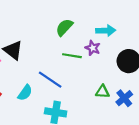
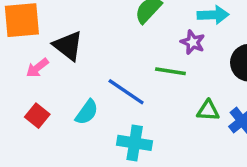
green line: (72, 56) -> (170, 71), moved

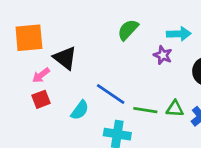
green line: (170, 71) -> (145, 110), moved
red square: (37, 116) -> (41, 99), moved, turned 30

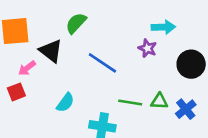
green semicircle: (128, 30) -> (76, 23), moved
blue line: (111, 94) -> (102, 63), moved
red square: (41, 99) -> (16, 92), moved

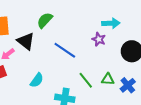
green line: (130, 103) -> (86, 80), turned 42

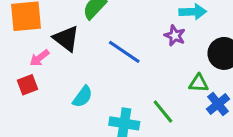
green triangle: (108, 79) -> (199, 83), moved
green line: (86, 80) -> (163, 111), moved

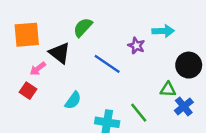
purple star: (175, 36) -> (136, 46), moved
red square: (28, 85) -> (28, 91), turned -35

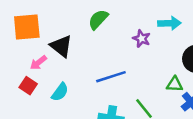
green semicircle: (83, 27) -> (98, 19), moved
blue line: (107, 64) -> (111, 77), moved, turned -52
cyan semicircle: (73, 100) -> (60, 92), moved

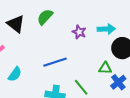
cyan arrow: (169, 23) -> (106, 29), moved
black triangle: (61, 46) -> (16, 24), moved

